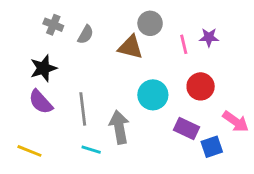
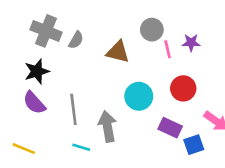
gray circle: (150, 23) -> (152, 30), moved
gray cross: (53, 25) -> (46, 31), size x1.6

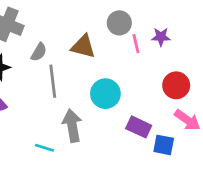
gray semicircle: (76, 40) -> (39, 52), moved
red circle: (183, 88) -> (176, 85), moved
gray line: (73, 109) -> (53, 81), moved
blue square: (194, 145) -> (164, 145), turned 30

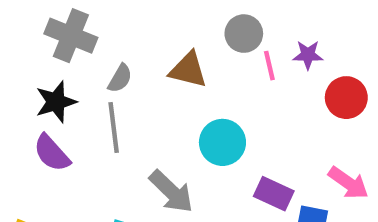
gray line: (53, 81) -> (114, 127), moved
red circle: (176, 85) -> (346, 98), moved
gray arrow: (72, 126) -> (171, 191), turned 144

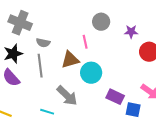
pink line: (269, 66) -> (85, 42), moved
brown triangle: (188, 70) -> (70, 60), moved, turned -30
gray semicircle: (120, 78) -> (43, 43), turned 72

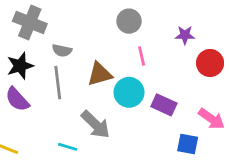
gray circle: (101, 22) -> (129, 21), moved
pink line: (85, 42) -> (142, 56), moved
purple rectangle: (115, 97) -> (164, 105), moved

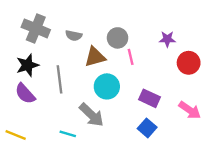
gray circle: (129, 21) -> (118, 38), moved
gray semicircle: (62, 50) -> (74, 36), moved
brown triangle: (100, 74) -> (95, 57), moved
cyan circle: (129, 92) -> (107, 86), moved
blue square: (188, 144) -> (147, 128), moved, turned 30

